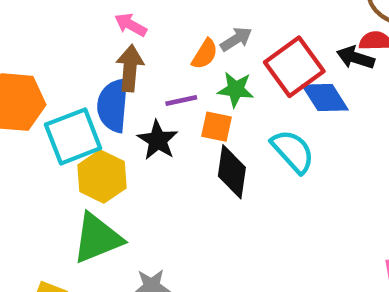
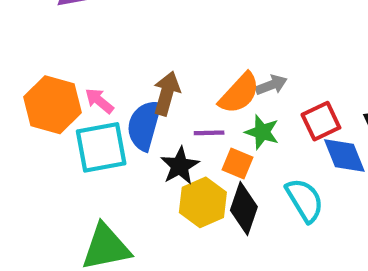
pink arrow: (131, 25) -> (99, 101), moved
orange semicircle: (205, 54) -> (239, 93), size x1.5
red square: (294, 67) -> (321, 121), size x0.7
yellow hexagon: (102, 176) -> (203, 202), moved

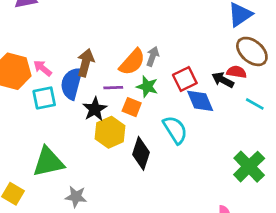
gray arrow: (271, 85) -> (153, 56), turned -48
cyan square: (101, 147) -> (44, 98), size x0.7
black diamond: (244, 209) -> (141, 153), moved

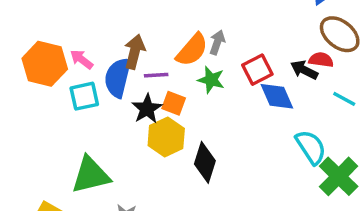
purple line: (113, 88) -> (156, 75), moved
orange square: (132, 107) -> (174, 103), moved
cyan semicircle: (175, 130) -> (311, 147), moved

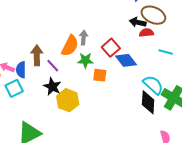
black arrow: (304, 70) -> (138, 22), moved
purple line: (156, 75) -> (53, 66), turned 64
blue semicircle: (118, 78) -> (21, 70), moved, size x0.7
orange square: (174, 103) -> (100, 75), moved
black diamond: (205, 162) -> (148, 102), moved

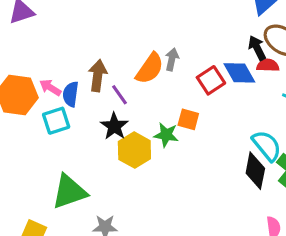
black arrow: (138, 22) -> (257, 48), turned 42
green star: (85, 60) -> (166, 135), moved
blue diamond: (126, 60) -> (239, 73), moved

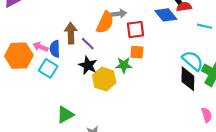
gray arrow: (172, 59) -> (119, 14), turned 80
red square: (211, 80) -> (135, 30), moved, turned 36
cyan square: (56, 121) -> (48, 68), turned -30
green triangle: (69, 192) -> (65, 115), size x0.7

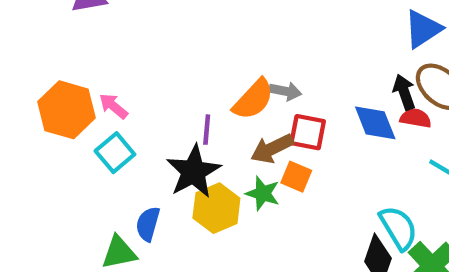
brown arrow: (71, 33) -> (272, 149), moved, turned -132
purple line: (88, 44) -> (207, 130), turned 32
blue semicircle: (55, 49) -> (148, 224), moved
black star: (88, 65) -> (194, 172), size x1.4

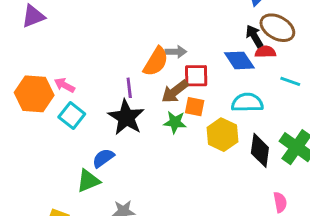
yellow hexagon: (216, 208) -> (222, 135), moved
blue semicircle: (148, 224) -> (103, 158), turned 50
cyan semicircle: (398, 228) -> (247, 103), moved, turned -48

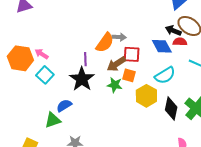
black arrow: (254, 36) -> (173, 31), turned -42
cyan semicircle: (247, 103) -> (165, 75), turned 145

